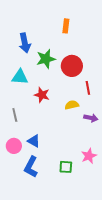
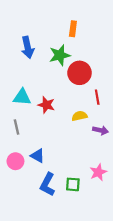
green star: (46, 59) -> (60, 55), moved
cyan triangle: (20, 77) -> (22, 97), moved
blue L-shape: (31, 167) -> (47, 184), moved

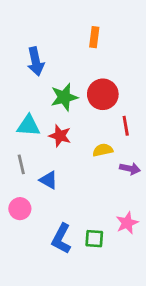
green star: (60, 55) -> (64, 97), moved
blue triangle: (38, 156) -> (48, 180), moved

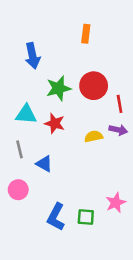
red line: (126, 126) -> (120, 104), moved
purple arrow: (130, 169) -> (118, 130), moved

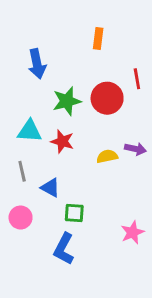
red line: (120, 104) -> (137, 79), moved
green square: (86, 217) -> (74, 213), moved

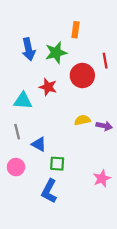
green star: (67, 101) -> (56, 53), moved
red star: (62, 141) -> (48, 87), moved
purple arrow: (135, 149) -> (104, 126), moved

